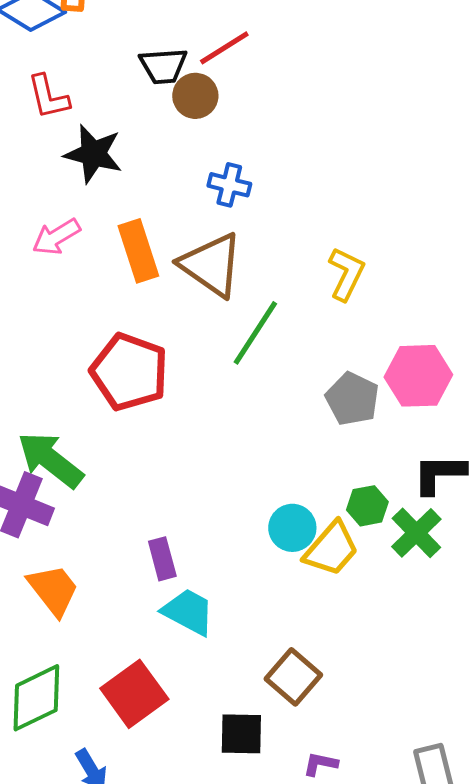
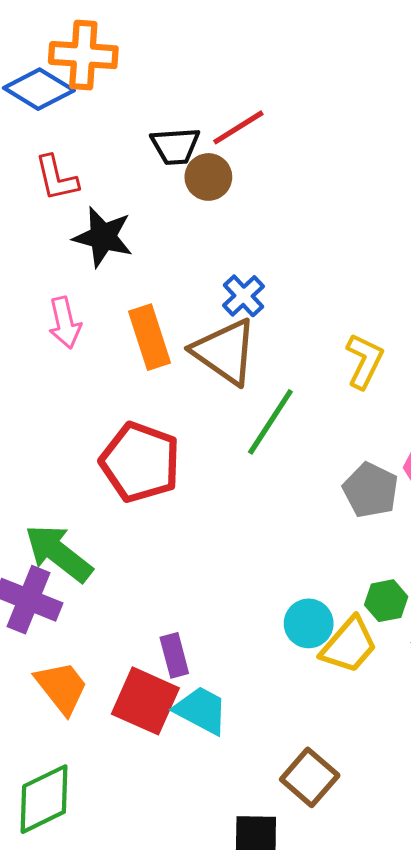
blue cross: (229, 185) -> (244, 296), moved, turned 33
pink arrow: (56, 237) -> (65, 323), turned -72
red square: (134, 694) -> (145, 701), moved, turned -30

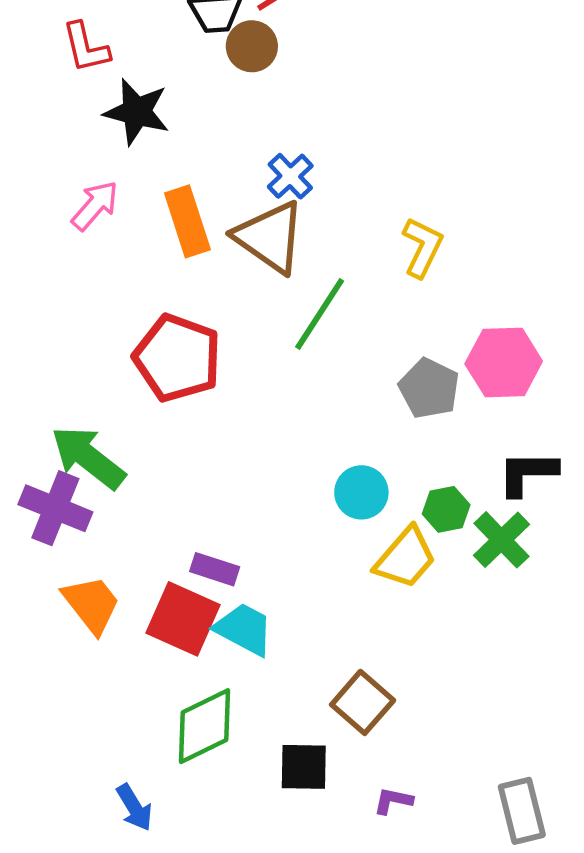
pink arrow: (65, 323) -> (95, 206), turned -126
cyan circle: (309, 623) -> (361, 492), moved
purple rectangle: (174, 655) -> (215, 569), turned -57
green diamond: (44, 799) -> (204, 726), moved

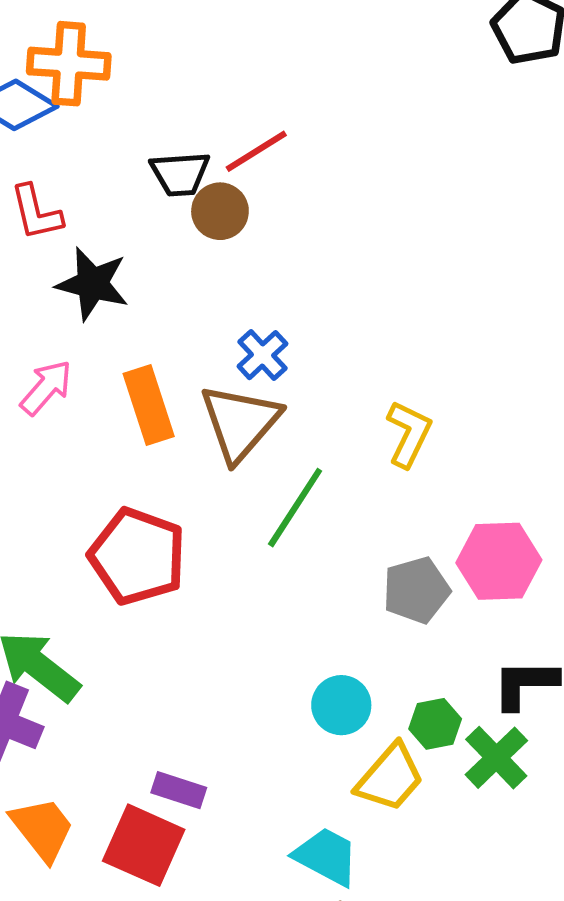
brown triangle: (270, 237) -> (240, 423), turned 36
gray pentagon: (429, 388) -> (416, 590), turned 30
cyan trapezoid: (244, 629) -> (326, 856), moved

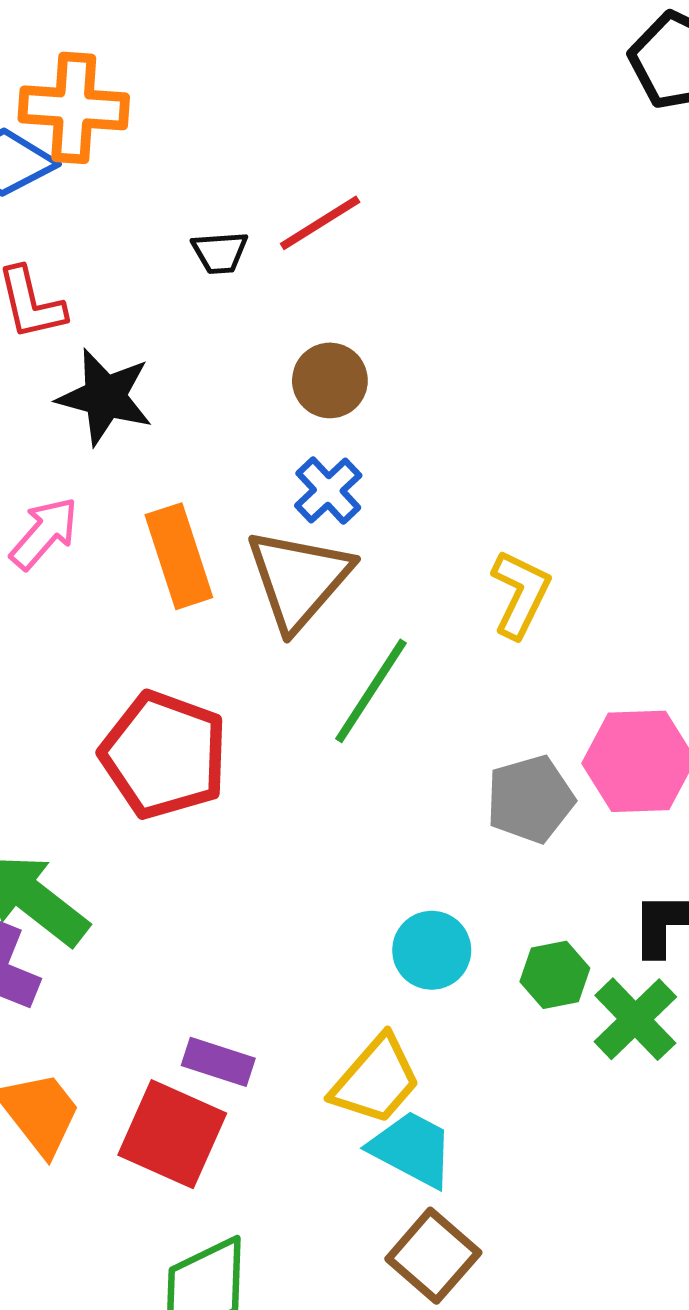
black trapezoid: (180, 174) -> (220, 252), size x0.7
brown circle: (220, 211) -> (330, 380), moved
yellow trapezoid: (390, 778) -> (376, 1080), moved

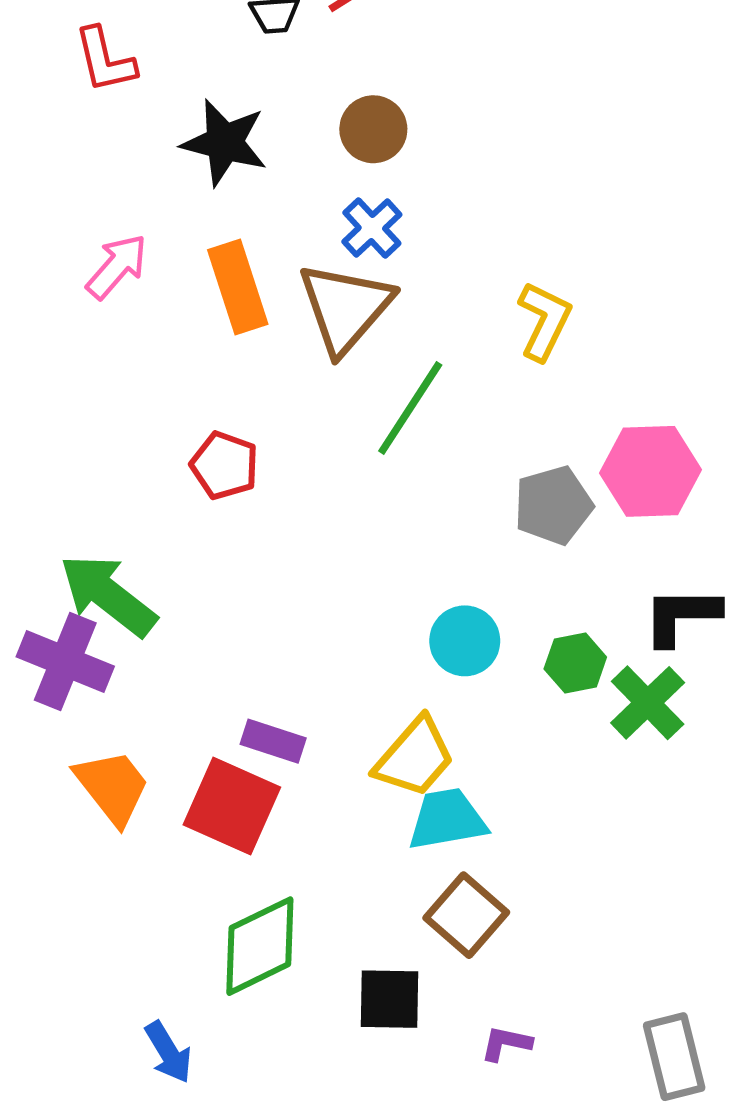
black star: (105, 397) -> (224, 143), moved
red pentagon: (164, 755) -> (224, 465), size x0.6
cyan trapezoid: (412, 1149) -> (447, 819), turned -38

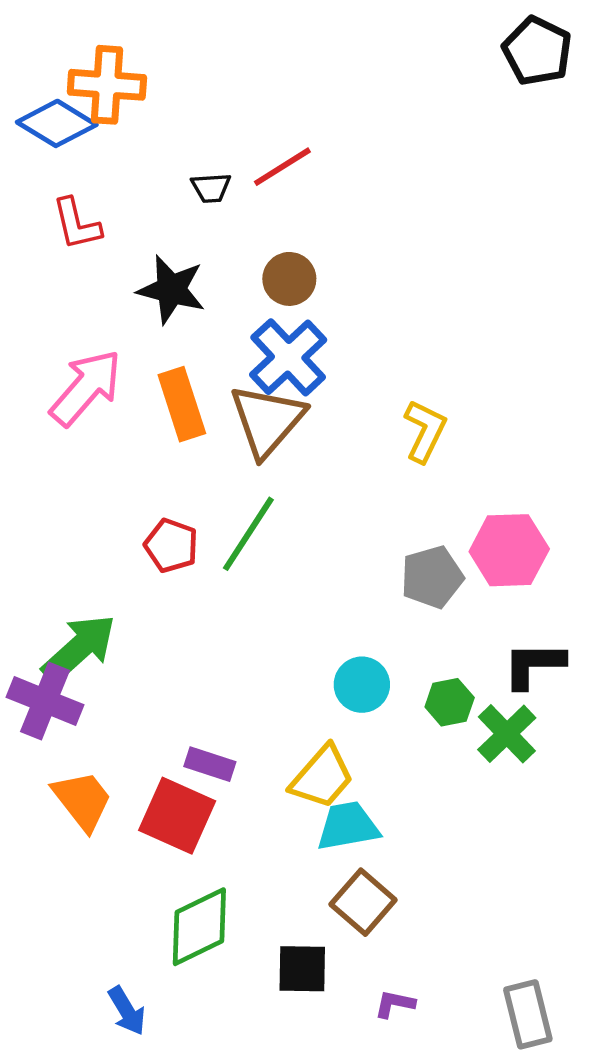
blue cross: (372, 228) -> (288, 357), size x1.6
pink arrow: (117, 266) -> (86, 388), size x1.5
green line: (410, 408) -> (248, 534), moved
green arrow: (108, 595) -> (79, 648), turned 100

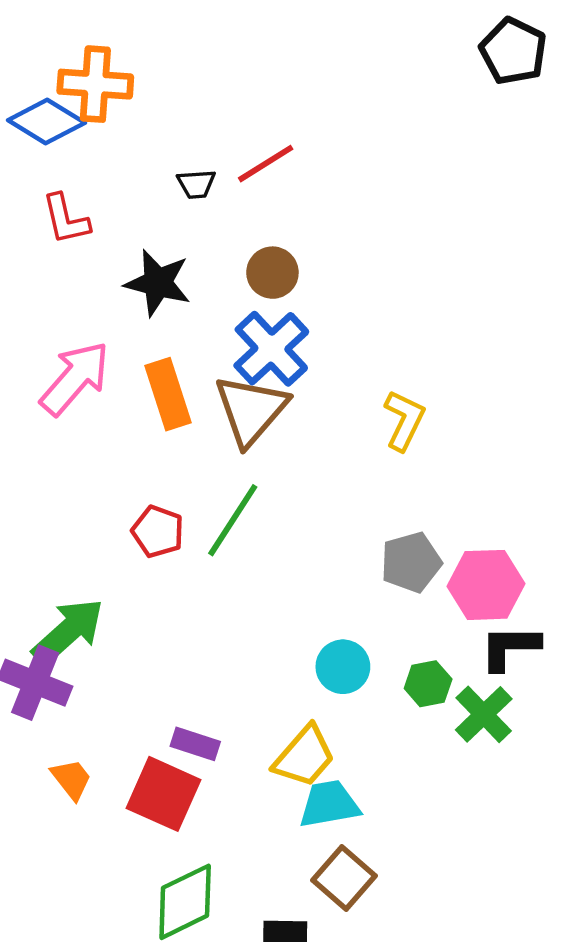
pink hexagon: (509, 550) -> (486, 585), moved
orange trapezoid: (82, 800) -> (71, 779), size x0.7

